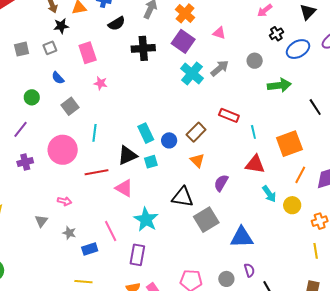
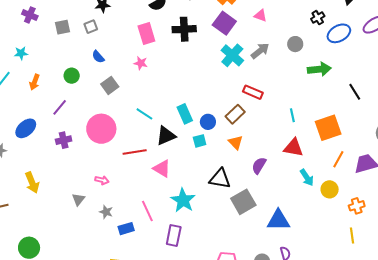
pink rectangle: (88, 53) -> (146, 34), moved
red rectangle: (229, 115) -> (253, 92), moved
cyan line: (94, 133) -> (144, 114), moved, turned -66
cyan square: (151, 162) -> (200, 141), moved

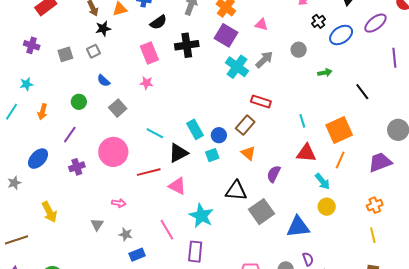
green arrow: (319, 69) -> (325, 73), size x0.6
orange line: (338, 159) -> (340, 160), moved
yellow circle: (330, 189) -> (327, 207), moved
blue rectangle: (126, 229) -> (137, 255), moved

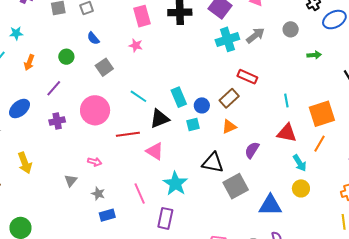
cyan cross: (237, 67) -> (227, 39), turned 30
orange triangle: (248, 153) -> (229, 127), turned 49

